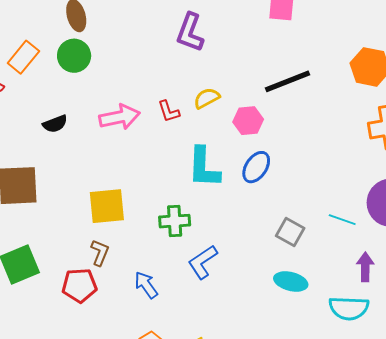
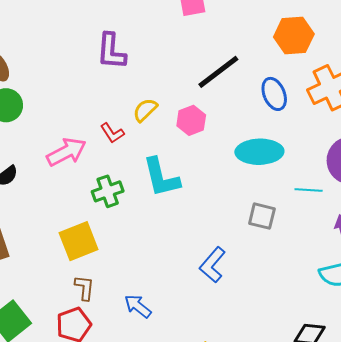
blue ellipse: (256, 167) -> (274, 94), moved, turned -40
green cross: (175, 221) -> (108, 191), moved
blue L-shape: (203, 262) -> (212, 265), moved
cyan ellipse: (291, 281) -> (259, 152), moved, size x1.4

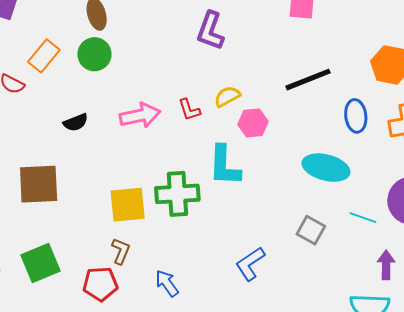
pink hexagon: (191, 120) -> (253, 123), moved
green cross: (108, 191) -> (177, 194), moved, size x1.4

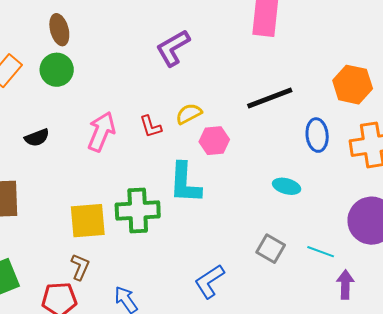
purple L-shape: (210, 31) -> (173, 48), turned 39
pink arrow: (140, 116) -> (101, 132), turned -57
cyan ellipse: (326, 168) -> (287, 186), size x0.6
cyan line: (363, 218) -> (321, 252), moved

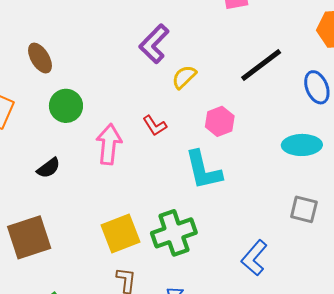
green circle: (57, 70) -> (66, 106), moved
yellow semicircle: (189, 114) -> (184, 77), moved
cyan ellipse: (287, 186) -> (302, 145), size x1.4
green cross: (138, 211) -> (174, 233), moved

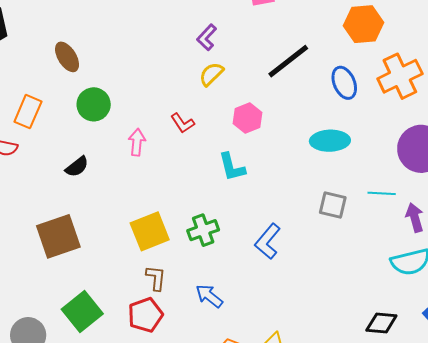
purple L-shape: (154, 44) -> (207, 37), moved, size x0.7
pink arrow: (109, 144) -> (137, 142), size x0.7
cyan L-shape: (203, 170) -> (232, 167), size x0.7
green cross: (174, 233) -> (203, 230), size x0.7
blue L-shape: (254, 258) -> (268, 241), moved

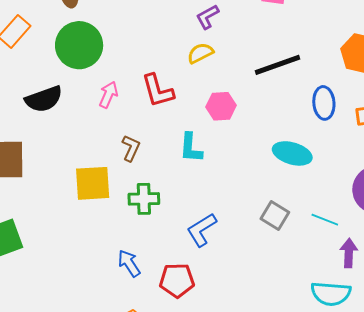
green circle: (94, 104) -> (79, 45), size x1.4
red L-shape: (182, 123) -> (158, 91), size x1.5
black semicircle: (77, 167) -> (44, 99), size x1.5
brown L-shape: (156, 278) -> (131, 148), moved
red pentagon: (145, 315) -> (177, 280), moved

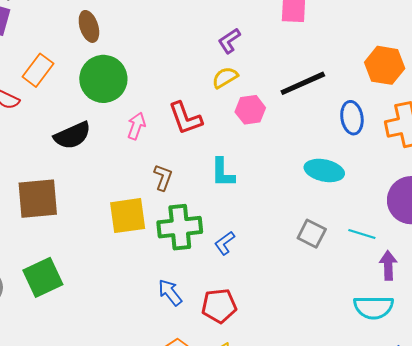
pink hexagon: (221, 106) -> (250, 110), moved
green cross: (144, 199) -> (180, 227), size x1.4
blue L-shape: (202, 230) -> (225, 243), moved, size x0.7

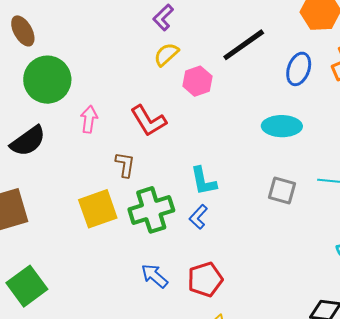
red L-shape: (185, 118) -> (148, 121), moved
blue ellipse: (352, 118) -> (299, 69), turned 40
cyan L-shape: (223, 173) -> (203, 181), moved

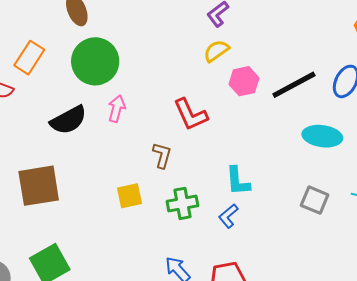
black line: (244, 45) -> (294, 85), moved
pink arrow: (89, 119) -> (117, 109), moved
yellow square: (98, 209) -> (130, 196), size x0.7
green cross: (151, 210) -> (182, 203), size x0.7

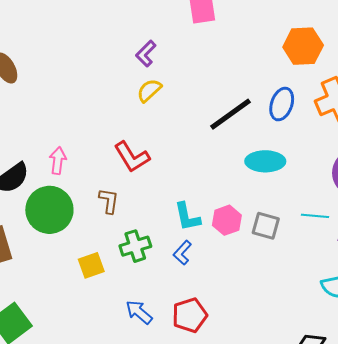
green circle: (95, 61) -> (49, 210), moved
pink hexagon: (244, 81) -> (227, 220), moved
yellow square: (130, 196) -> (91, 265), moved

